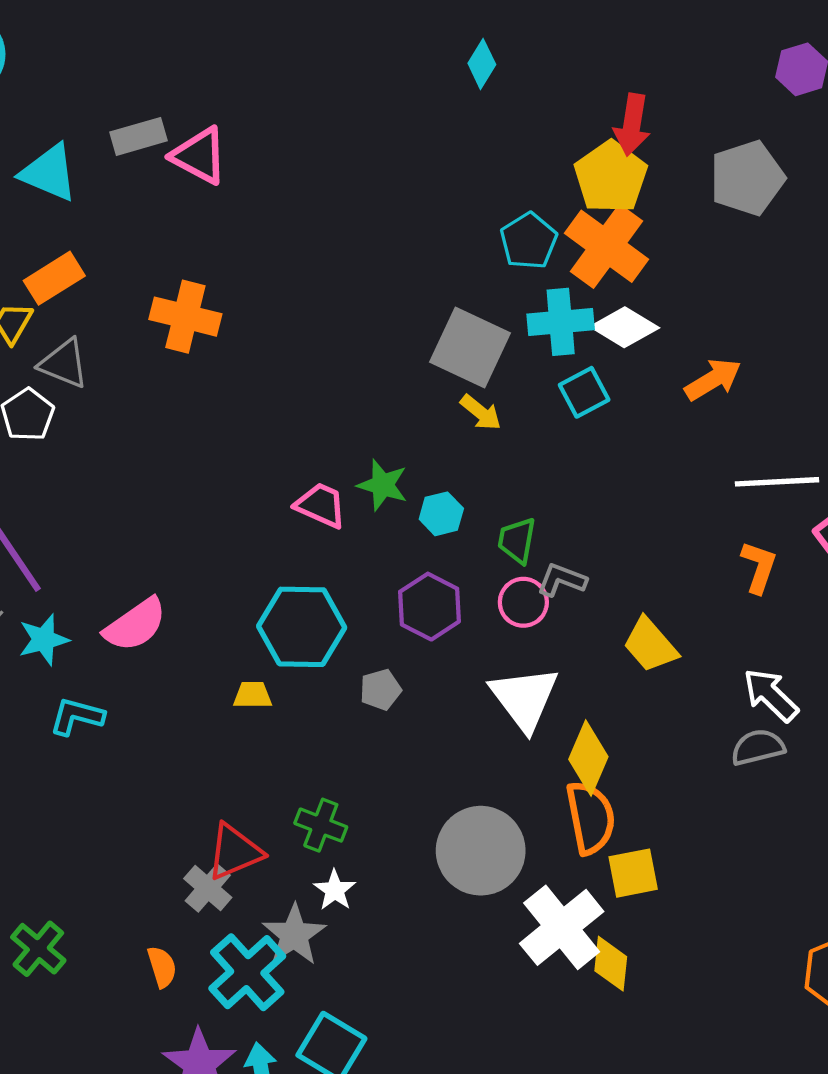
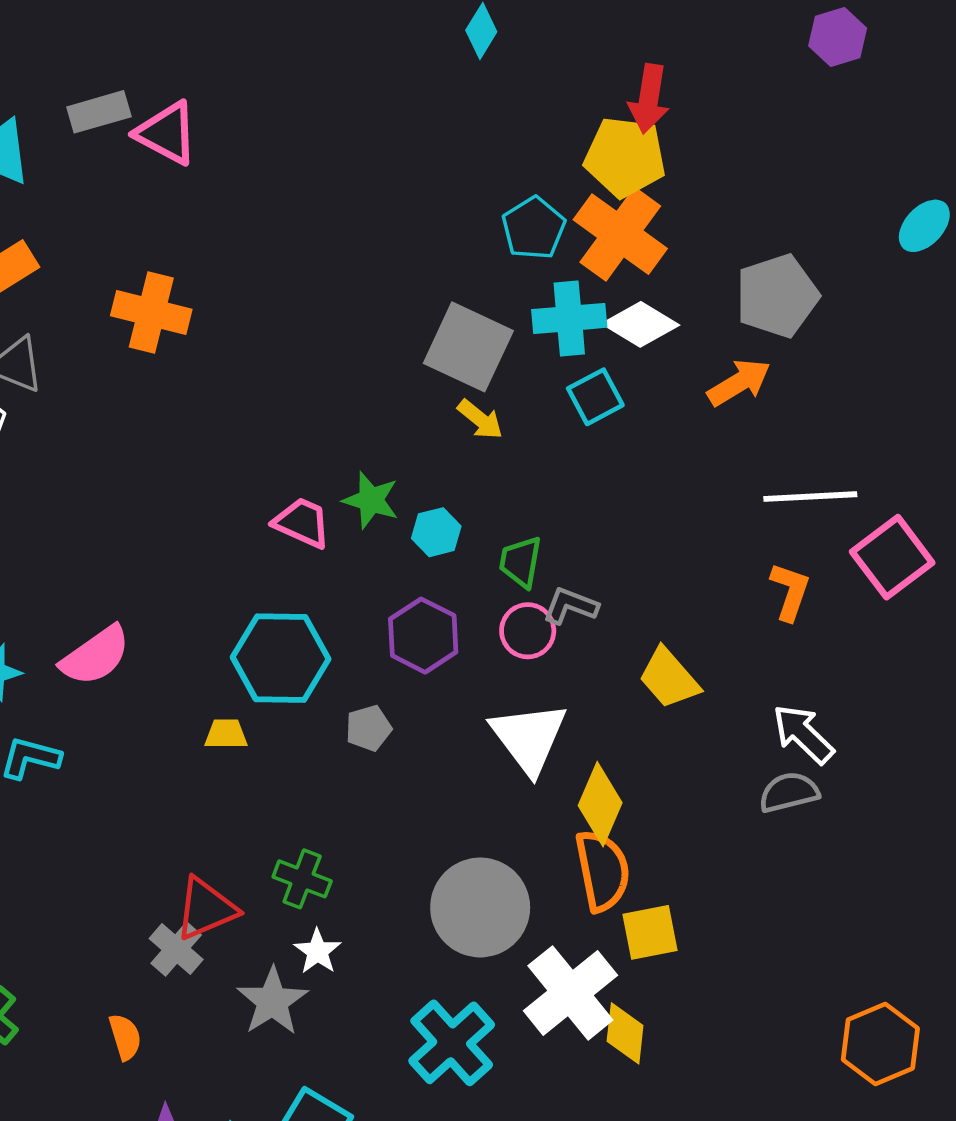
yellow pentagon: (611, 177) -> (625, 157), turned -30
gray pentagon: (747, 178) -> (777, 296), moved
cyan cross: (247, 972) -> (452, 1043), moved

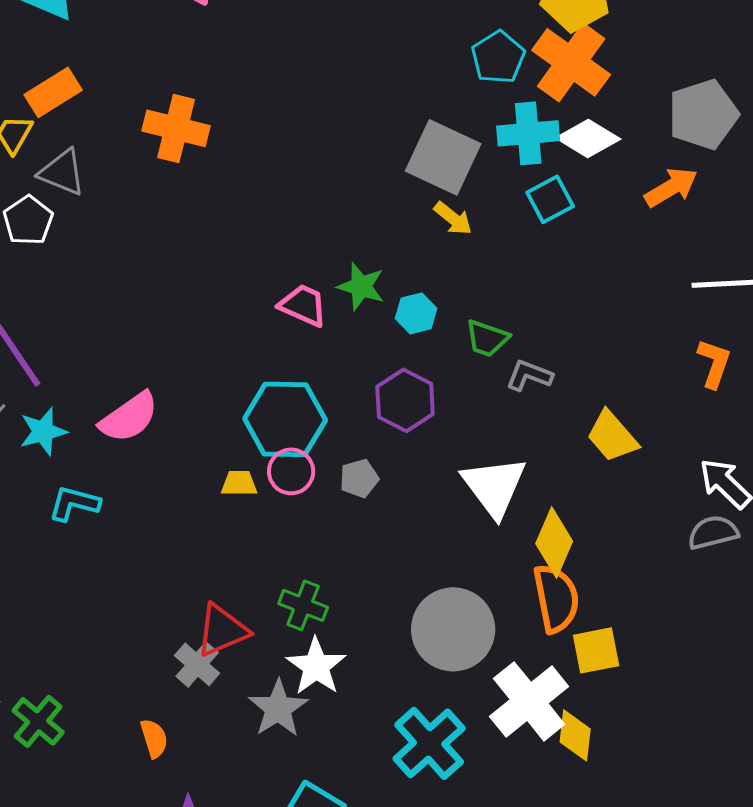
green trapezoid: (521, 562) -> (487, 338), turned -81
pink circle: (528, 631) -> (291, 471), moved
white star: (317, 951) -> (316, 666), size x1.5

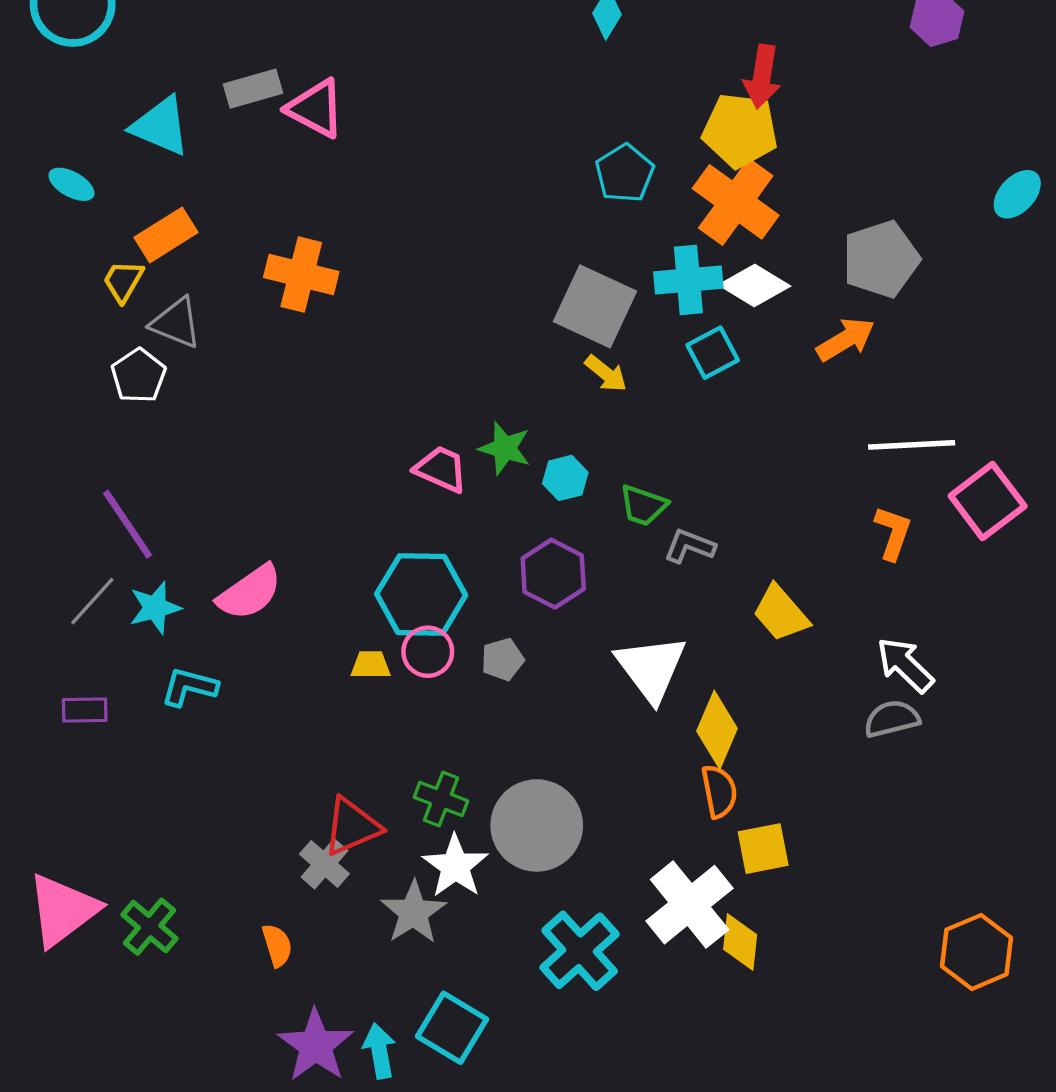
cyan pentagon: (498, 57) -> (625, 173), moved
orange semicircle: (556, 598) -> (719, 791), size x0.7
gray circle: (453, 629) -> (537, 825), moved

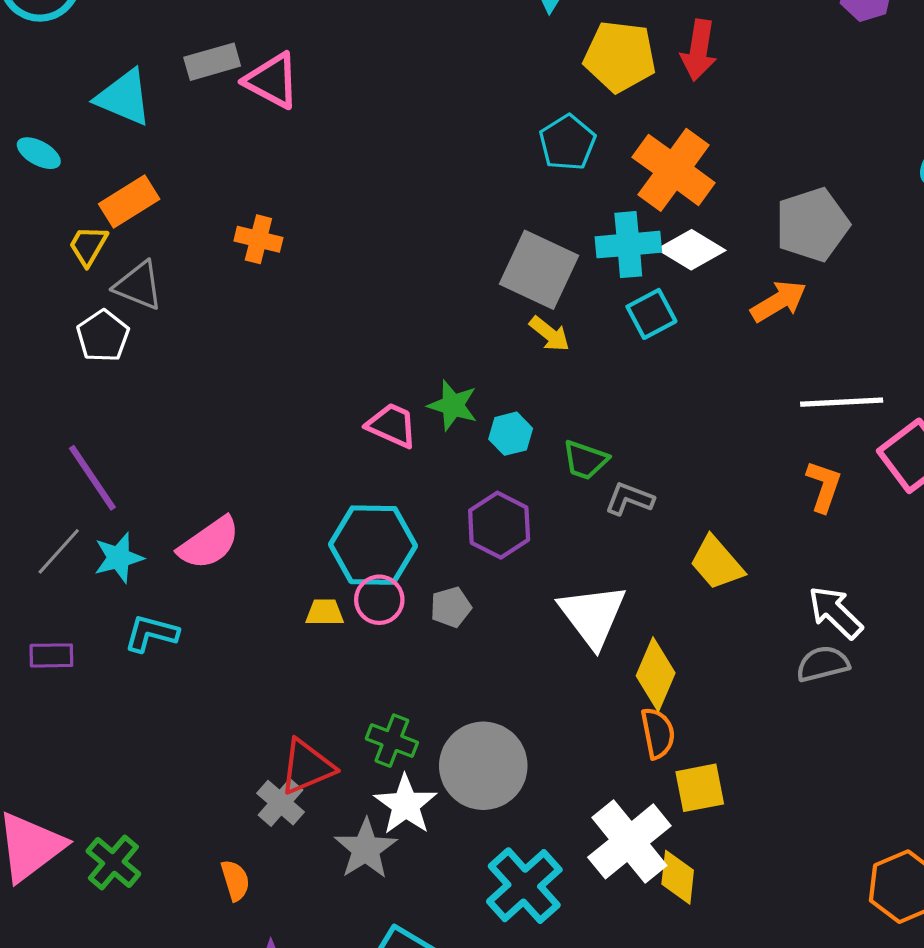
yellow pentagon: (740, 130) -> (620, 56), moved
orange cross: (301, 274) -> (258, 239), size x0.7

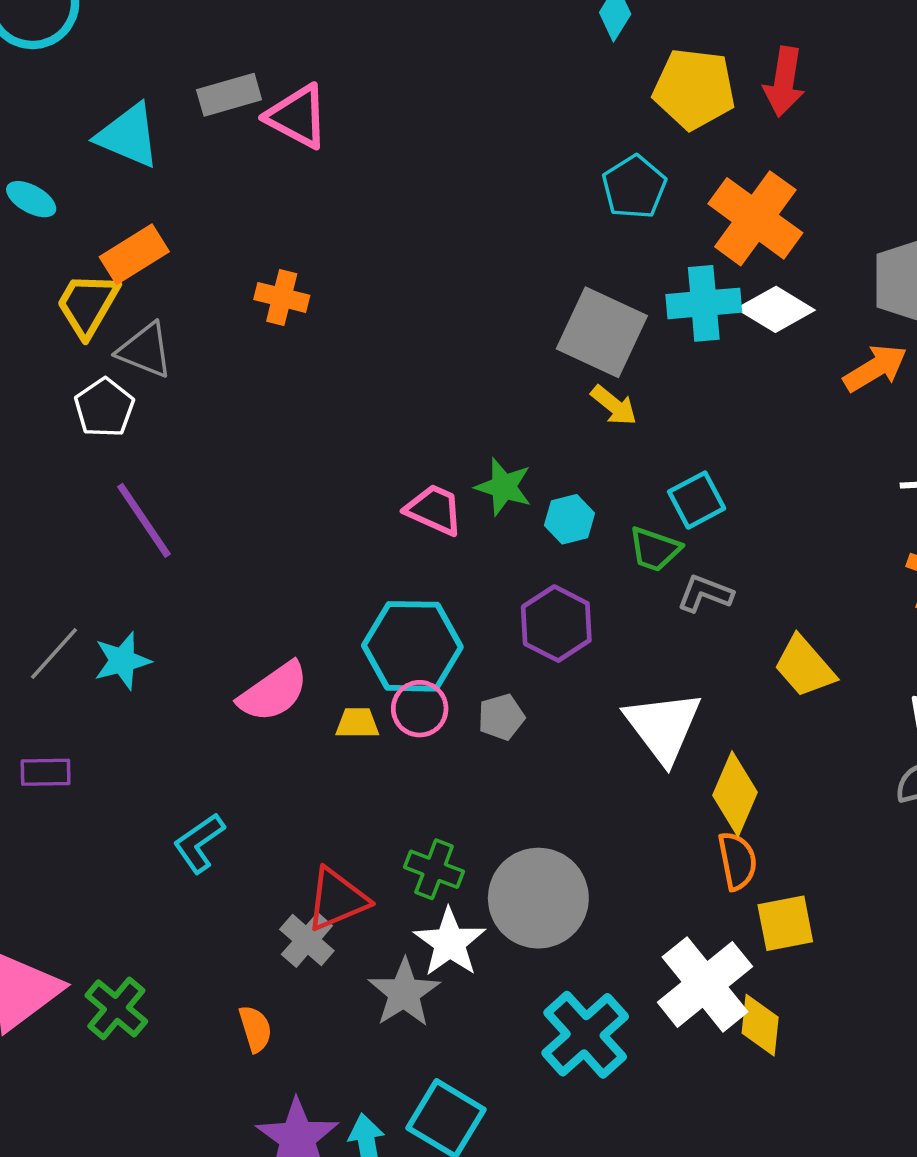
yellow trapezoid: (88, 246) -> (88, 305), size x1.4
cyan square: (651, 314) -> (697, 500), moved
purple line: (92, 478) -> (144, 520), moved
pink semicircle: (209, 543) -> (273, 692), moved
cyan L-shape: (151, 633) -> (199, 843), moved, turned -50

